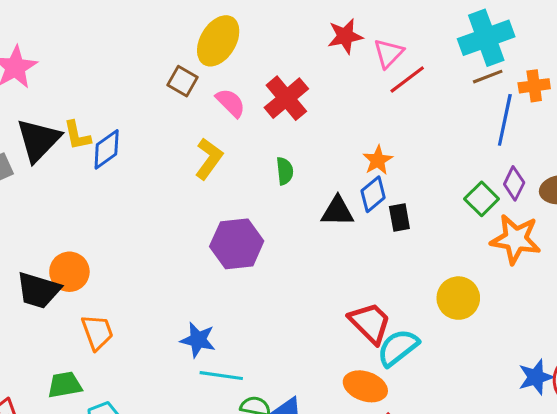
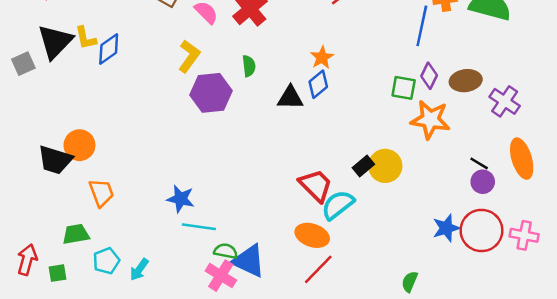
green square: (482, 199) -> (404, 88), turned -35
black rectangle: (399, 217) -> (363, 166), moved, turned 60
purple hexagon: (237, 244) -> (211, 93), moved

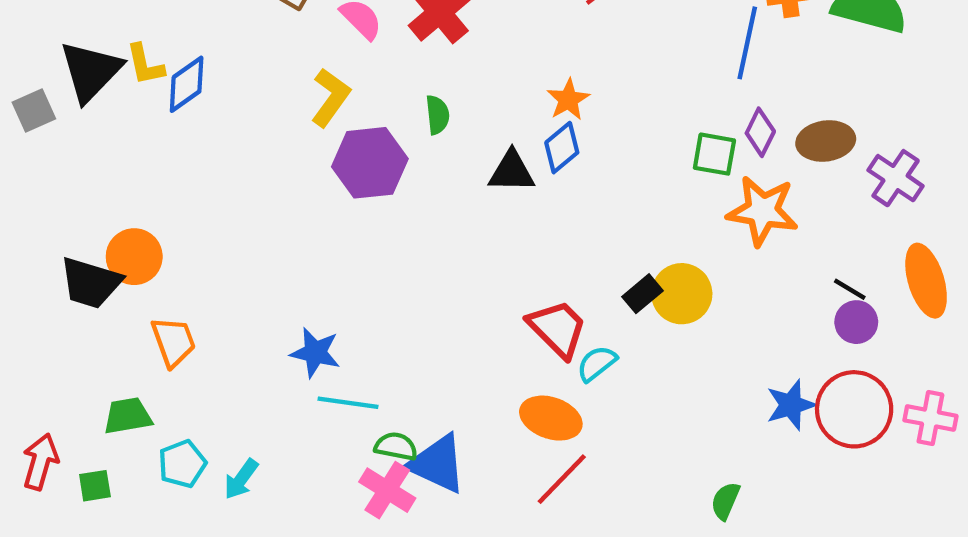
cyan semicircle: (338, 205) -> (597, 363), size x0.7

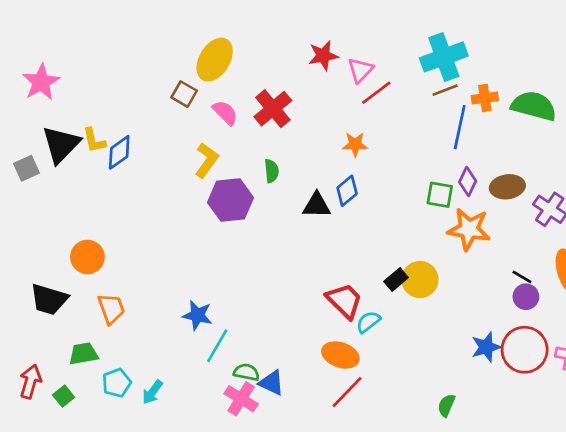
orange star: (568, 100) -> (355, 144), moved, turned 30
black trapezoid: (91, 283) -> (49, 299), moved
cyan line: (348, 403) -> (217, 346), turned -68
blue triangle: (437, 464) -> (272, 383), size x0.7
green square: (95, 486) -> (64, 396), turned -30

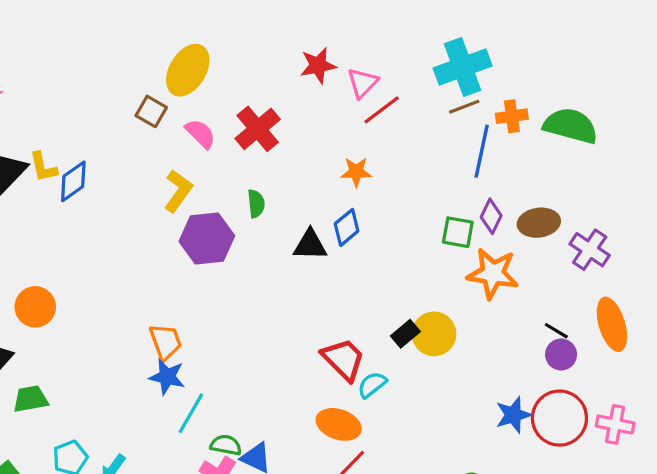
orange trapezoid: (111, 309) -> (166, 342), moved
green trapezoid: (83, 354) -> (30, 399), moved

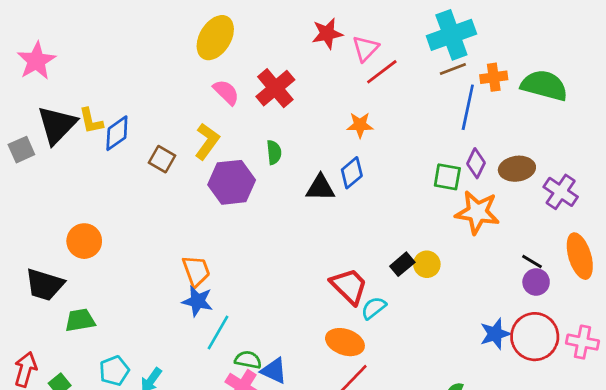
brown square: (151, 111) -> (162, 159), moved
yellow circle: (434, 334) -> (427, 264), size x0.7

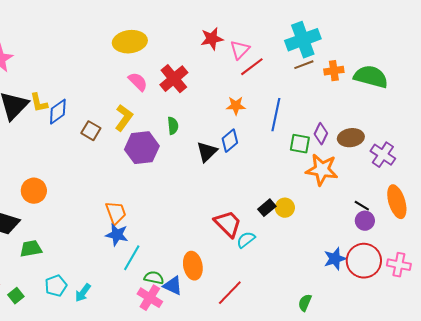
yellow ellipse: (215, 38) -> (130, 42), turned 52
blue line: (468, 107) -> (276, 115), moved
black triangle: (320, 188) -> (207, 152), turned -45
orange ellipse: (345, 342) -> (193, 266), moved, turned 60

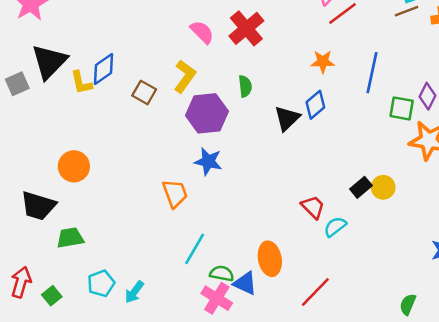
yellow L-shape: (39, 103) -> (81, 83), moved
red trapezoid: (228, 224) -> (313, 207), size x0.7
blue star: (117, 235) -> (208, 161), moved

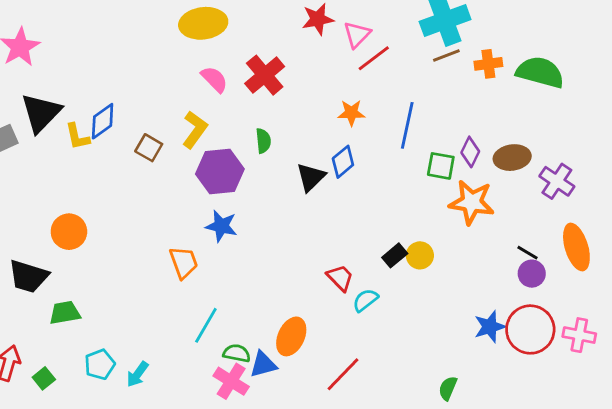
orange ellipse: (270, 259) -> (291, 336), turned 36
blue triangle: (245, 283) -> (263, 364), turned -40

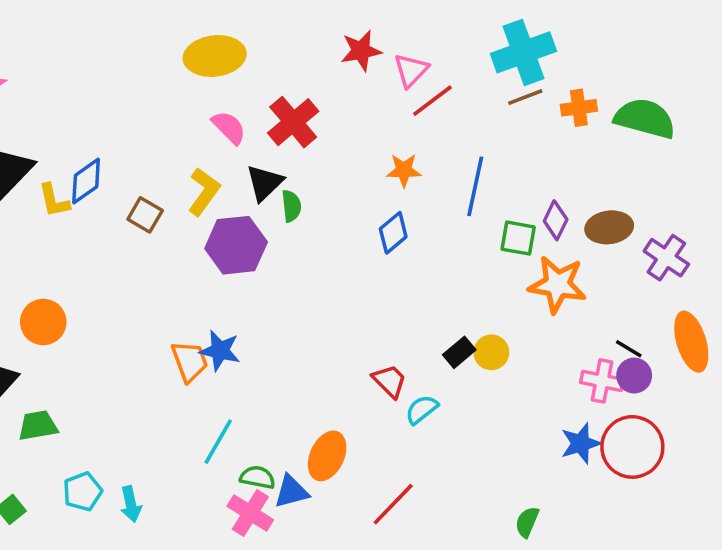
black triangle: (311, 177) -> (265, 183), moved
blue star: (221, 226) -> (220, 351), moved
pink cross: (579, 335) -> (602, 381), moved
cyan arrow: (137, 374) -> (131, 504), turned -48

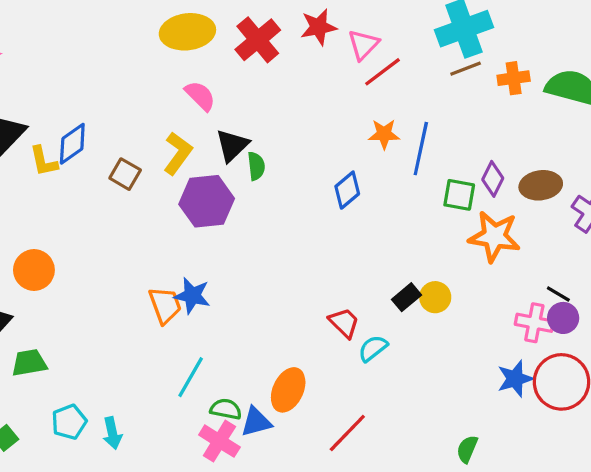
red cross: (293, 122) -> (258, 40), moved
orange star: (404, 170) -> (384, 134), moved

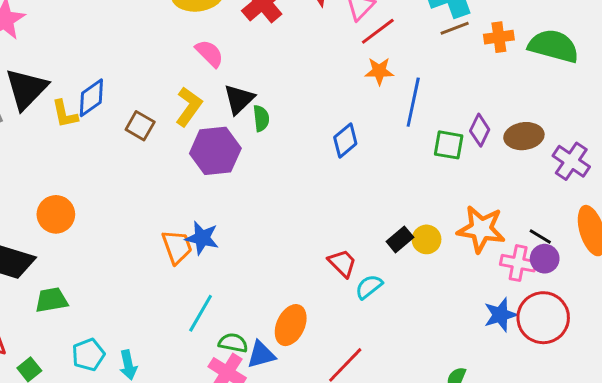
orange star: (384, 134) -> (379, 71), moved
orange star: (494, 236) -> (481, 229), moved

